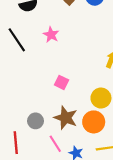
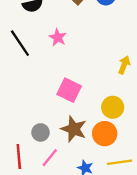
pink square: (61, 82) -> (69, 90), size x1.5
pink line: (55, 144) -> (50, 158), moved, turned 72

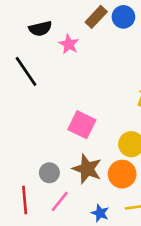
pink star: (58, 37) -> (69, 44), moved

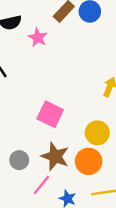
pink line: (60, 201) -> (42, 185), moved

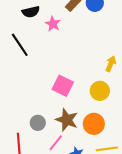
yellow circle: (97, 133) -> (100, 91), moved

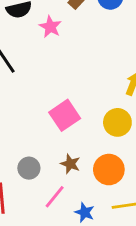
pink square: (63, 86) -> (65, 115), turned 30
brown star: (67, 120) -> (70, 164), size x0.6

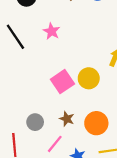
pink star: (50, 27) -> (51, 31), moved
yellow circle: (117, 122) -> (89, 78), moved

